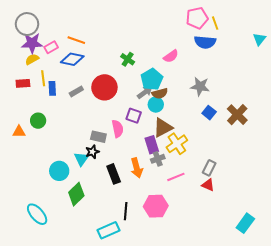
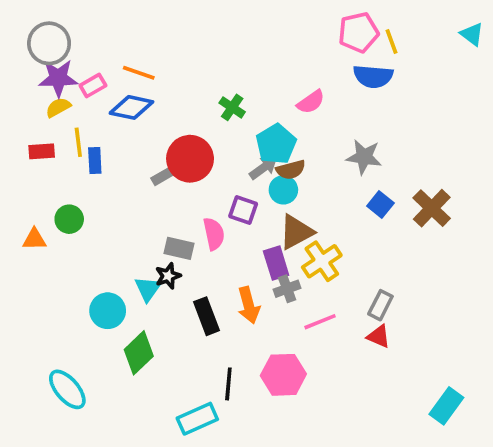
cyan triangle: (259, 39) -> (472, 34), moved, turned -32
gray rectangle: (76, 91) -> (164, 175), moved

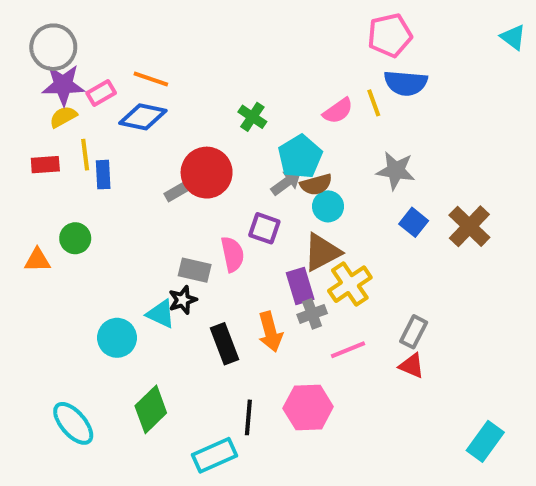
yellow line: (391, 42) -> (374, 103), moved
cyan circle: (283, 190) -> (328, 206), moved
cyan triangle: (148, 289) -> (161, 314), turned -40
green diamond: (139, 353) -> (151, 409), moved

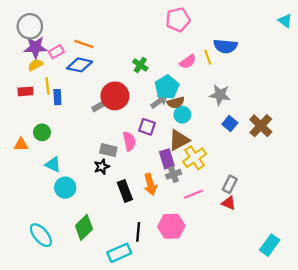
pink pentagon: (390, 35) -> (178, 20), moved
cyan triangle: (161, 314) -> (53, 164), moved

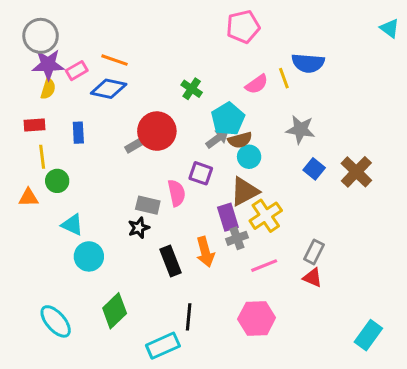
yellow semicircle: (35, 65) -> (48, 89), turned 136
yellow line: (48, 86) -> (42, 157), moved
pink hexagon: (171, 226) -> (257, 318), moved

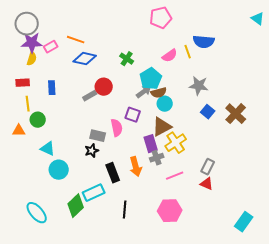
blue diamond: (109, 89) -> (85, 59), moved
red circle: (157, 131) -> (104, 87), size x0.7
cyan rectangle: (163, 346) -> (94, 193), moved

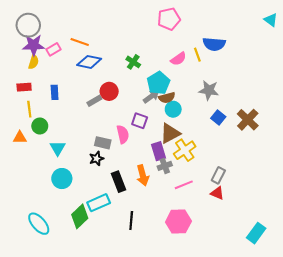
cyan triangle: (48, 149) -> (58, 148), moved, turned 35

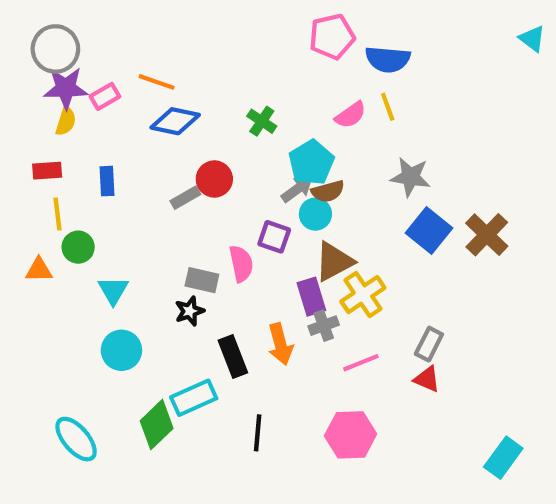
blue semicircle: (214, 44) -> (388, 59), moved
cyan circle: (173, 109) -> (315, 214), moved
blue square: (218, 118) -> (429, 231), size x1.5

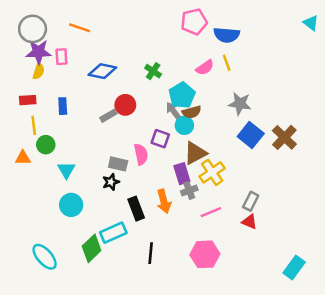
orange line: (157, 82) -> (80, 28), moved
pink rectangle: (105, 96) -> (61, 57), turned -63
gray arrow: (297, 189) -> (174, 111), turned -90

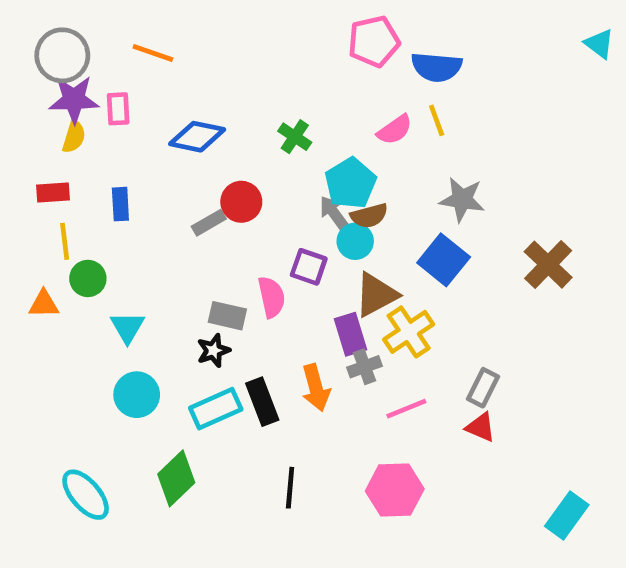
blue square: (251, 135) -> (444, 260), moved
cyan rectangle: (113, 233) -> (216, 409), moved

